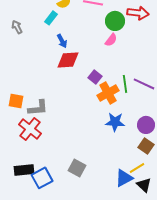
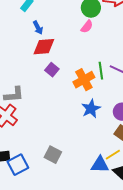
purple square: (95, 77) -> (52, 70), moved
blue star: (115, 122) -> (91, 109), turned -30
blue triangle: (124, 178) -> (100, 165), turned 30

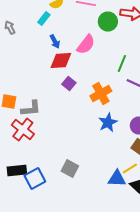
pink semicircle: (87, 27) -> (86, 44), moved, size x1.5
green line: (101, 71) -> (122, 64), moved, turned 30

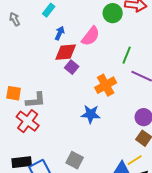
blue arrow: (55, 42) -> (60, 33), turned -128
purple square: (69, 84) -> (72, 67), moved
blue star: (108, 122) -> (91, 114), moved, turned 30

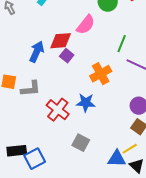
blue arrow: (60, 33) -> (37, 52), moved, size x1.5
red cross: (28, 121) -> (58, 110), moved
gray square: (75, 160) -> (81, 143), moved

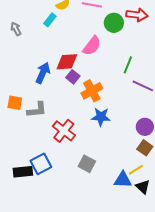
orange cross: (101, 74) -> (92, 91), moved
blue star: (86, 103) -> (101, 117), moved
blue square: (35, 159) -> (41, 164), moved

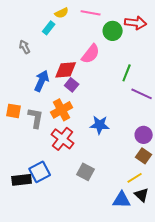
gray arrow: (16, 29) -> (25, 47), moved
orange cross: (92, 91) -> (62, 110), moved
gray L-shape: (37, 110) -> (36, 118), turned -75
blue triangle: (123, 180) -> (122, 200), moved

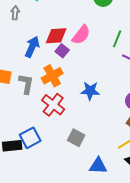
gray arrow: (25, 47) -> (15, 13), turned 32
pink semicircle: (91, 54) -> (81, 35), moved
blue triangle: (122, 200) -> (98, 166), moved

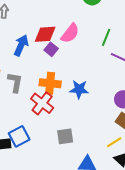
orange cross: (52, 76) -> (50, 83), moved, turned 35
gray square: (76, 138) -> (65, 136), turned -36

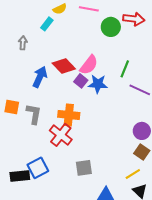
red diamond: (45, 34) -> (64, 66), turned 50
purple square: (51, 49) -> (81, 81), moved
blue star: (79, 89) -> (98, 84), moved

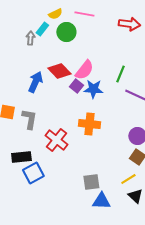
green circle: (111, 27) -> (66, 32), moved
gray arrow: (23, 43) -> (30, 38), moved
orange cross: (69, 115) -> (89, 124), moved
gray square: (84, 168) -> (91, 182), moved
black rectangle: (20, 176) -> (21, 157), moved

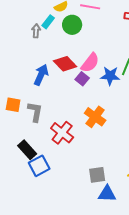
blue star: (93, 89) -> (110, 76), moved
orange cross: (89, 124) -> (95, 117), turned 30
black rectangle: (21, 157) -> (27, 150), turned 54

